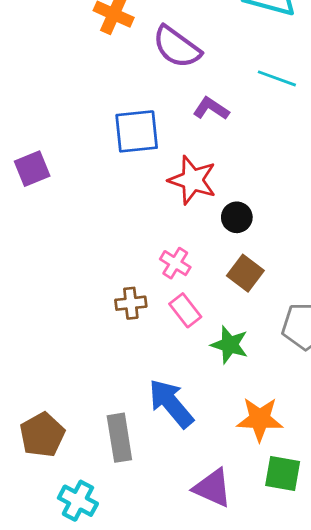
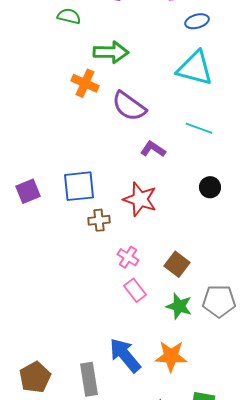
blue square: (137, 131) -> (79, 186), moved
black circle: (237, 217) -> (210, 187), moved
brown cross: (131, 303) -> (99, 220), moved
green star: (230, 345) -> (179, 306), moved
orange star: (260, 419) -> (171, 356), moved

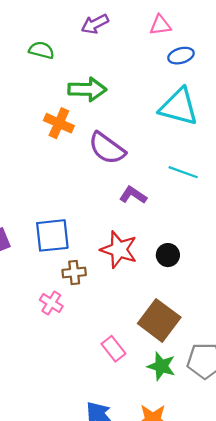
black circle: (210, 187) -> (168, 255), moved
pink cross: (128, 257) -> (51, 303), moved
brown square: (177, 264) -> (159, 320), size x1.5

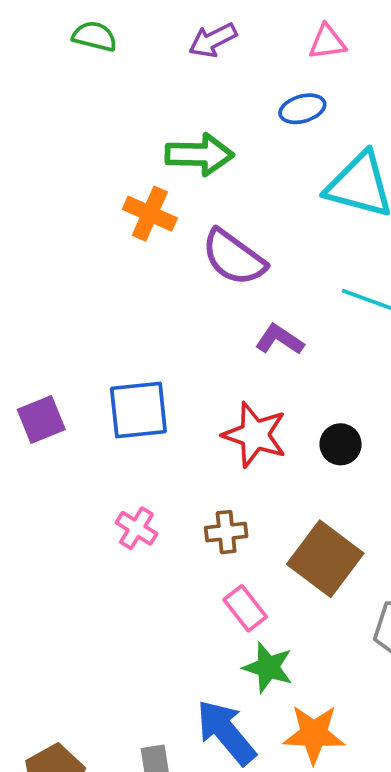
green semicircle: (41, 50) -> (95, 36), moved
blue ellipse: (181, 56) -> (302, 109), moved
brown cross: (74, 272) -> (226, 532), moved
green star: (161, 366) -> (268, 667), moved

